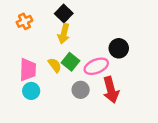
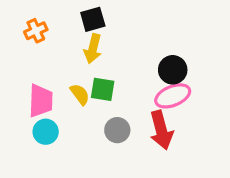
black square: (64, 13) -> (93, 19), turned 30
green square: (70, 62) -> (103, 89), turned -30
pink ellipse: (96, 66) -> (173, 96), moved

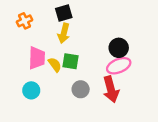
pink trapezoid: (41, 101) -> (37, 58), moved

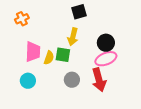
black square: (64, 13) -> (79, 12), moved
yellow arrow: (64, 33) -> (73, 37), moved
yellow semicircle: (55, 65) -> (49, 58), turned 56

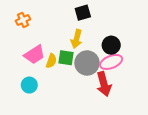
pink trapezoid: (33, 52) -> (35, 55), turned 55
gray circle: (72, 80) -> (87, 63), moved, size x1.5

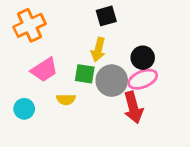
orange cross: (23, 20) -> (30, 25), size x1.6
yellow semicircle: (51, 61) -> (66, 99), moved, turned 72
cyan circle: (29, 85) -> (24, 109), moved

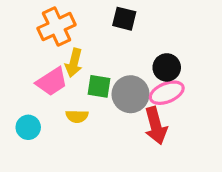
black square: (106, 16) -> (124, 19), turned 30
orange cross: (30, 25) -> (57, 27), moved
yellow arrow: (98, 50) -> (74, 63), moved

